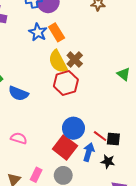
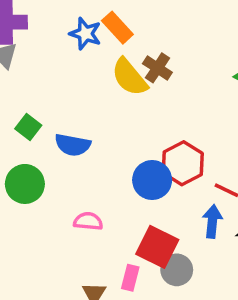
red hexagon: (66, 83) -> (183, 163), moved
blue circle: (73, 128) -> (152, 180), moved
red square: (65, 147) -> (157, 247), moved

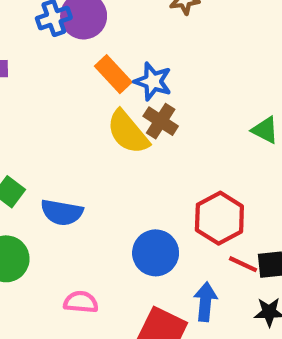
blue star: (85, 34) -> (153, 81), moved
red hexagon: (183, 163) -> (219, 218), moved
blue arrow: (212, 221) -> (205, 302), moved

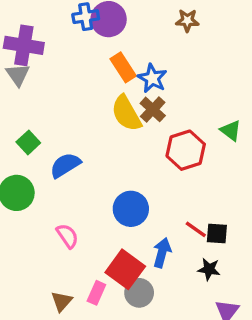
blue semicircle: (62, 212) -> (65, 165), turned 128
red hexagon: (219, 218) -> (186, 150), moved
pink semicircle: (81, 302) -> (67, 236), turned 40

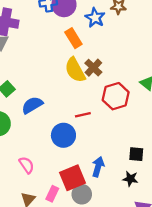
blue star: (152, 78) -> (95, 18), moved
blue circle: (131, 209) -> (63, 135), moved
red line: (196, 229) -> (83, 115), moved, turned -49
pink semicircle: (67, 236) -> (27, 165), moved
red square: (125, 269) -> (72, 178), turned 30

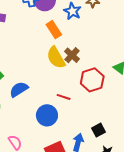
red line: (83, 115) -> (64, 97), turned 32
black square: (136, 154) -> (99, 130), moved, turned -32

